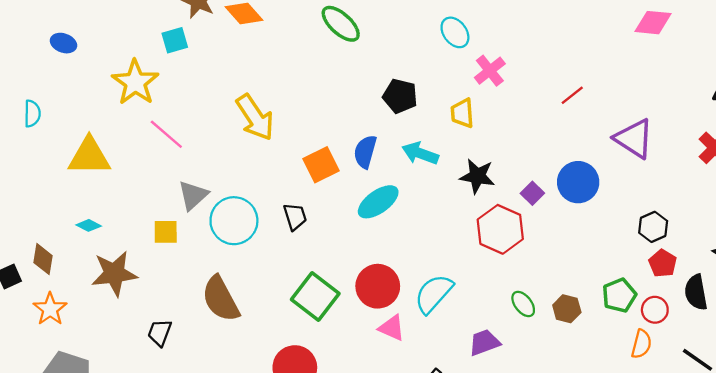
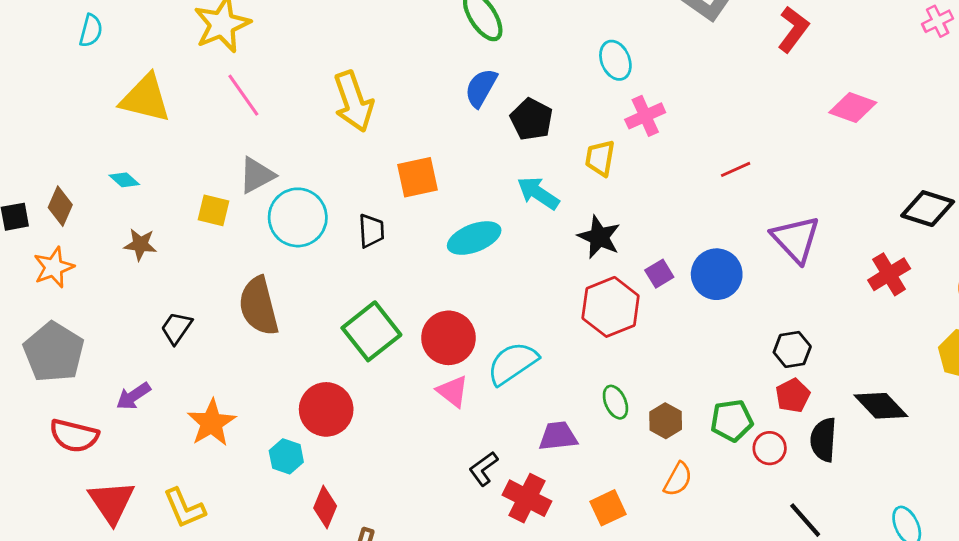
blue semicircle: (365, 152) -> (481, 88), moved
brown star: (114, 274) -> (140, 244), size x0.6
orange semicircle: (641, 344) -> (678, 479), moved

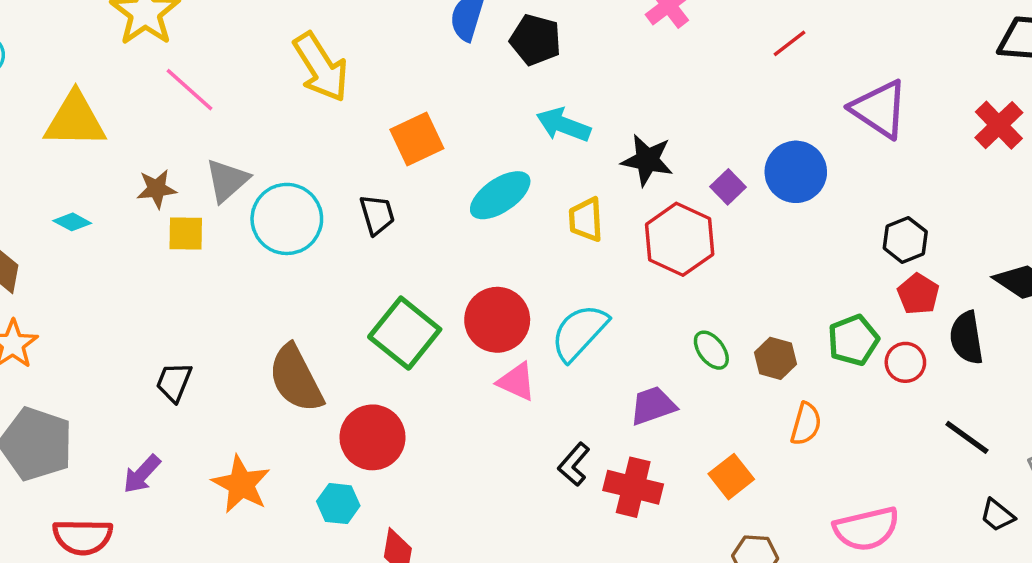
yellow trapezoid: (600, 158) -> (586, 220), moved
brown star: (140, 244) -> (157, 189), moved
brown semicircle: (259, 306) -> (296, 379), moved

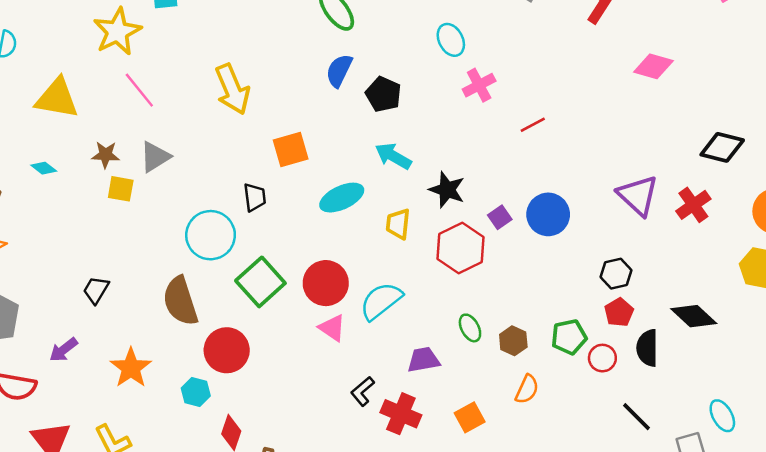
red line: (790, 43) -> (533, 125), moved
purple triangle: (879, 109) -> (638, 195), moved
cyan circle: (287, 219) -> (211, 235), moved

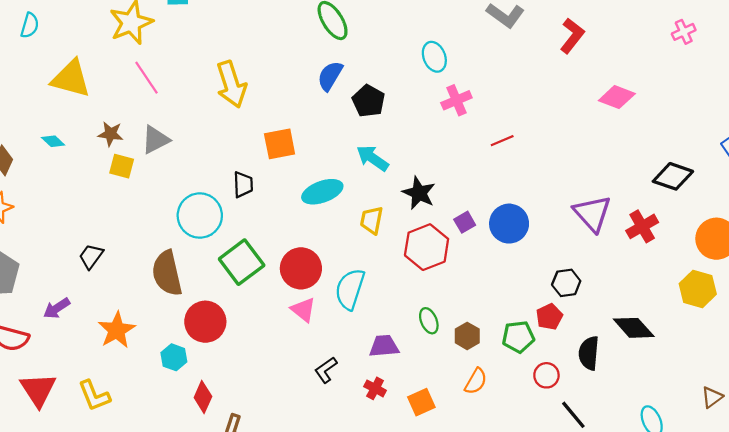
cyan semicircle: (381, 301) -> (350, 289), turned -39
red pentagon: (619, 312) -> (549, 317), moved
red circle: (602, 358) -> (546, 375), moved
red cross: (401, 414) -> (375, 388), moved, size x0.6

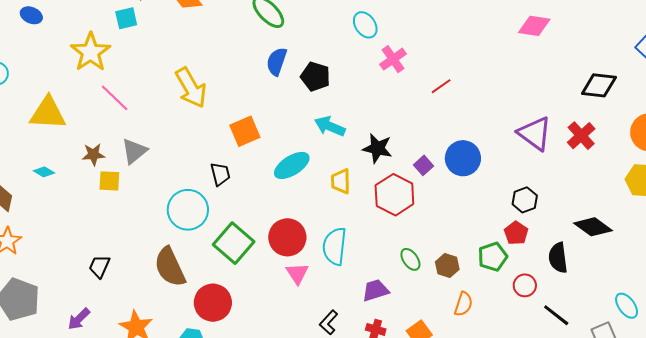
pink triangle: (303, 310) -> (297, 273), turned 30

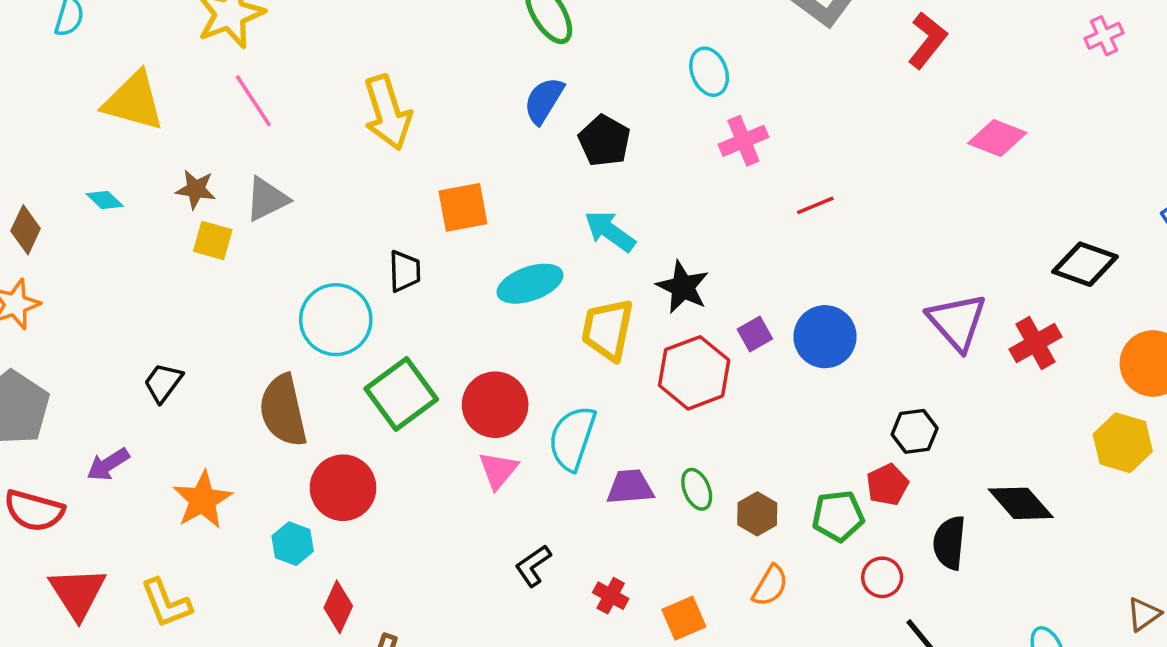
yellow trapezoid: (341, 181) -> (608, 329), size x1.4
purple trapezoid: (375, 290) -> (630, 487), moved

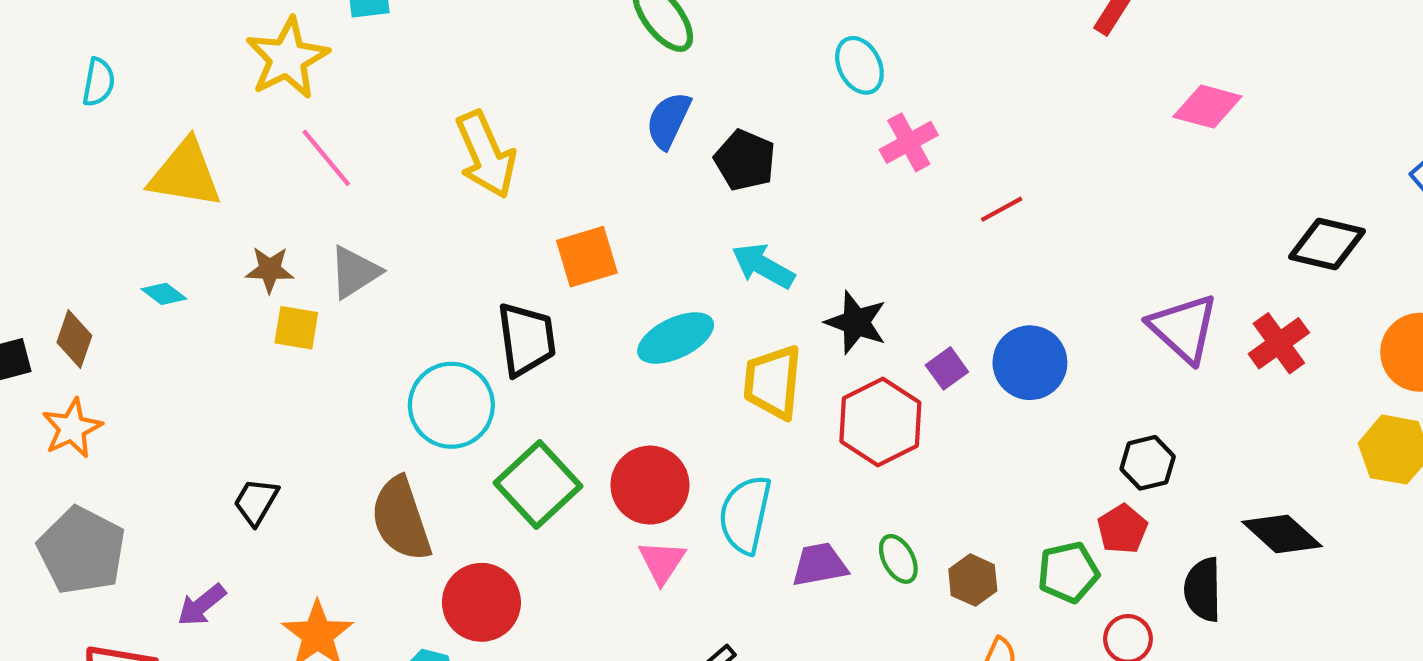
black trapezoid: (405, 271) -> (526, 339), size x1.5

